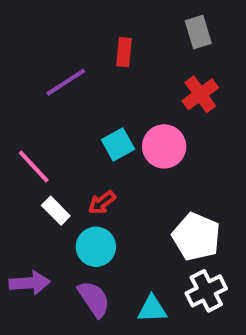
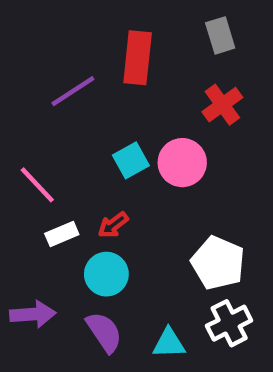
red rectangle: (124, 52) -> (138, 58), size x1.6
white rectangle: (56, 211) -> (62, 234), turned -68

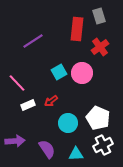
red rectangle: (138, 58) -> (77, 29), moved
cyan circle: (106, 274) -> (68, 123), moved

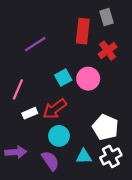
pink line: (17, 83) -> (18, 89), turned 66
red arrow: (51, 101) -> (55, 109), size x1.6
cyan circle: (68, 123) -> (59, 136), moved
cyan triangle: (76, 154) -> (84, 156), moved

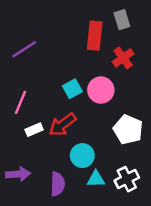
purple line: (35, 44) -> (24, 49), moved
white pentagon: (105, 127) -> (128, 130), moved
cyan circle: (59, 136) -> (82, 156), moved
purple semicircle: (50, 161) -> (58, 184), turned 36

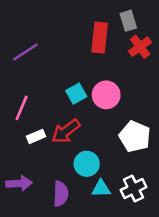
red cross: (123, 58) -> (140, 47), moved

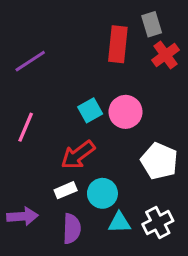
white rectangle: (36, 136) -> (66, 190), moved

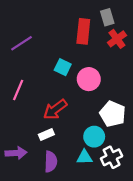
cyan square: (90, 110) -> (63, 67), moved, turned -35
cyan circle: (102, 193) -> (94, 137), moved

